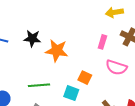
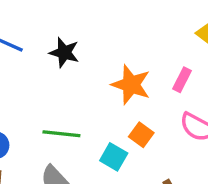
orange star: (57, 51) -> (131, 85), moved

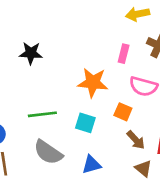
orange star: (131, 85) -> (93, 83), moved
orange square: (141, 135) -> (123, 112), moved

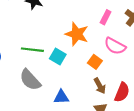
cyan square: (85, 123) -> (58, 57), moved

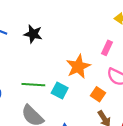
orange star: (77, 34) -> (78, 67), turned 30

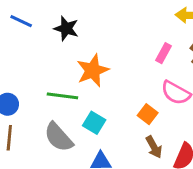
orange star: (78, 67) -> (93, 70), moved
cyan square: (60, 90) -> (94, 123), moved

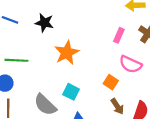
green line: (62, 96) -> (16, 60), moved

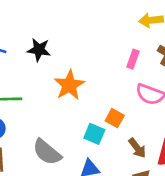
orange square: (111, 82) -> (115, 118), moved
cyan square: (71, 92) -> (94, 134), moved

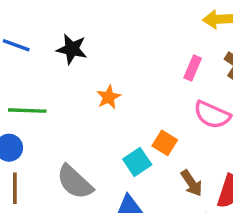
orange star: (69, 85) -> (109, 97), size x0.6
cyan square: (94, 134) -> (137, 162), turned 30

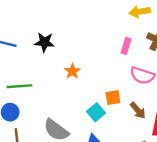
orange square: (165, 143) -> (113, 98), turned -35
brown arrow: (192, 183) -> (138, 110), moved

